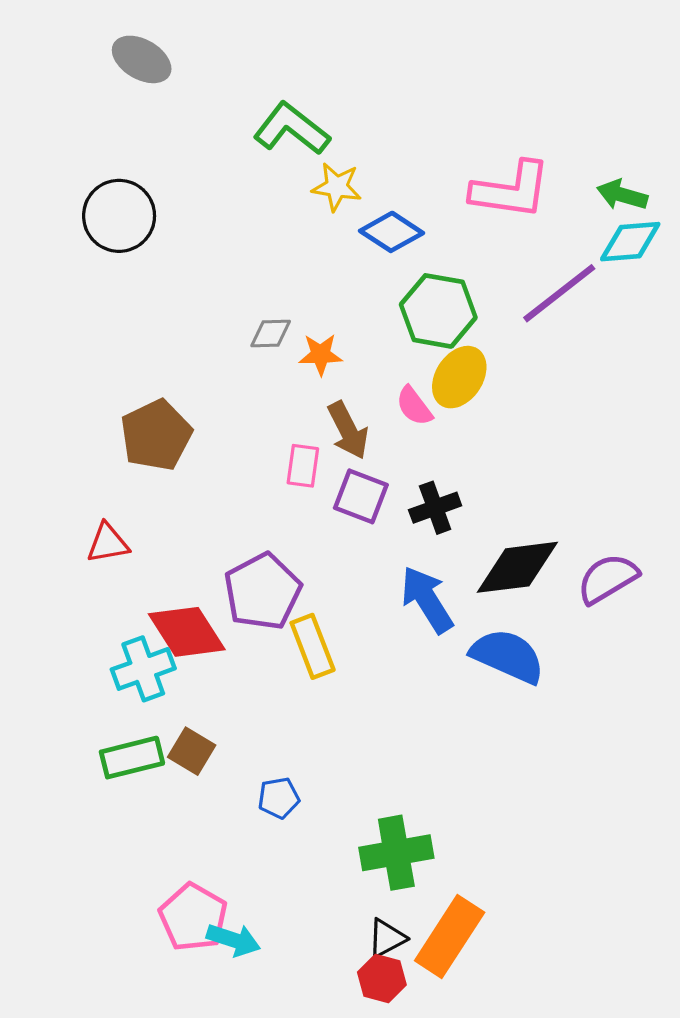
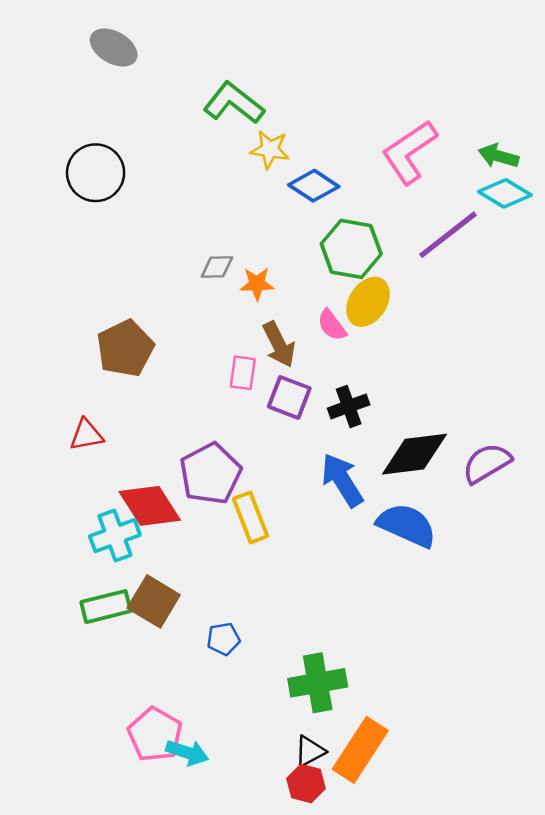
pink L-shape: (511, 190) -> (409, 152), turned 138
cyan diamond: (630, 242) -> (505, 193), turned 36
brown square: (192, 751) -> (154, 601), size x1.4

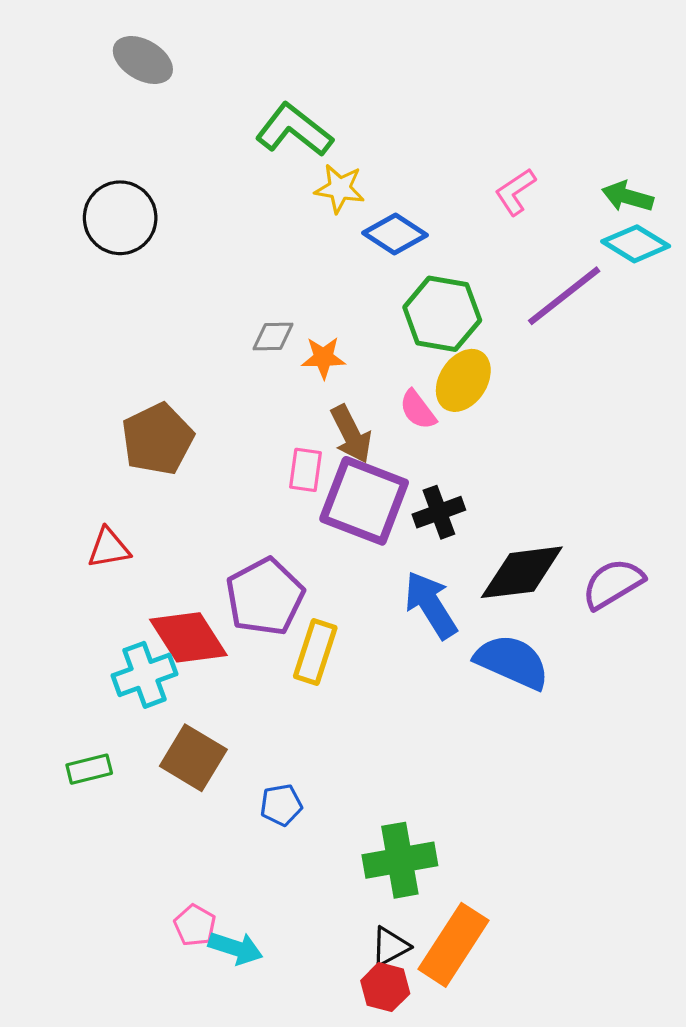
pink L-shape: (409, 152) -> (515, 192), size x0.6
purple square: (289, 397) -> (364, 501), size x1.6
yellow rectangle: (250, 517) -> (315, 652), turned 39
green rectangle: (106, 607) -> (89, 769), moved, size x0.7
pink pentagon: (155, 734) -> (195, 925), size x0.6

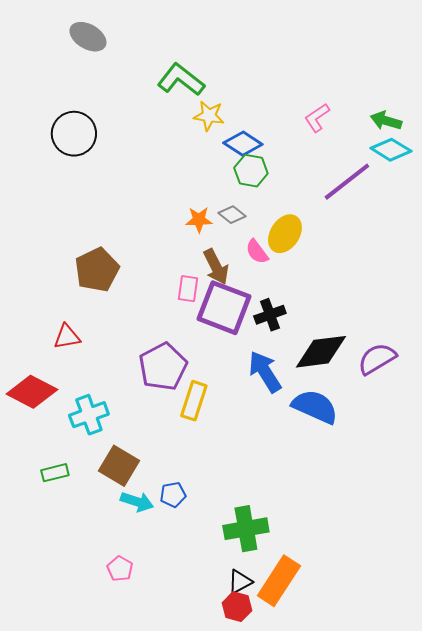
green hexagon: (442, 314) -> (251, 171), moved, size x0.7
gray diamond: (273, 337) -> (232, 215), moved, turned 40
red diamond: (188, 637) -> (32, 392), moved, turned -30
cyan arrow: (236, 948) -> (137, 502), moved

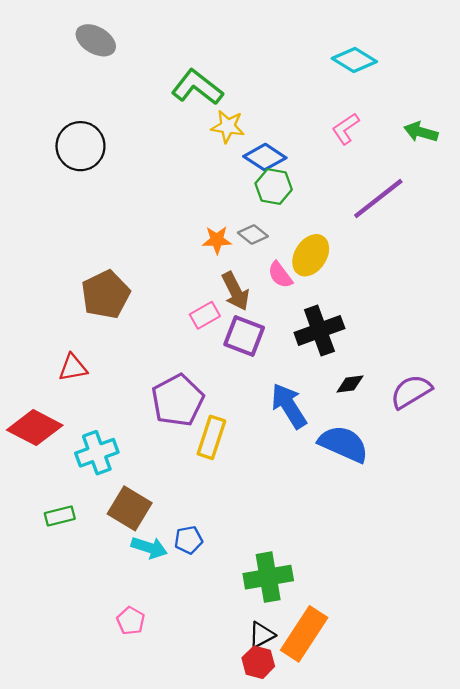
cyan diamond: (391, 150) -> (354, 60), moved
pink rectangle: (188, 289) -> (205, 315), turned 52
purple square: (224, 308) -> (244, 336), size x0.7
black cross: (270, 315) -> (319, 331), moved, size x1.4
black diamond: (321, 352) -> (350, 384), size x0.5

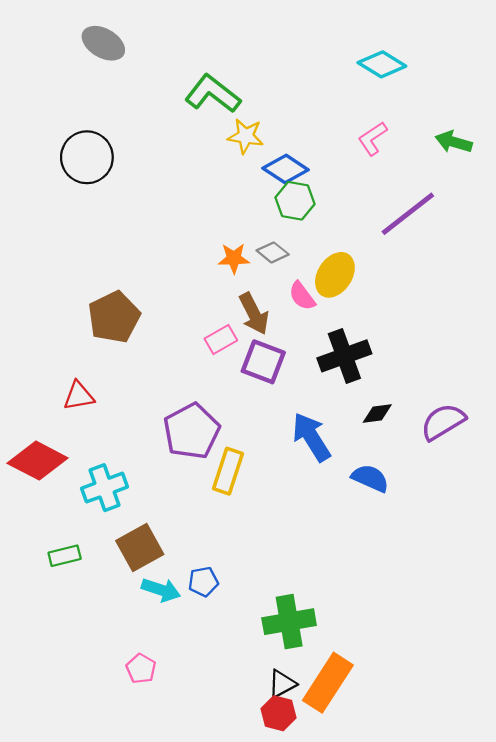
blue semicircle: (343, 444) -> (370, 478), size x0.7
brown square: (130, 508) -> (140, 548), turned 30

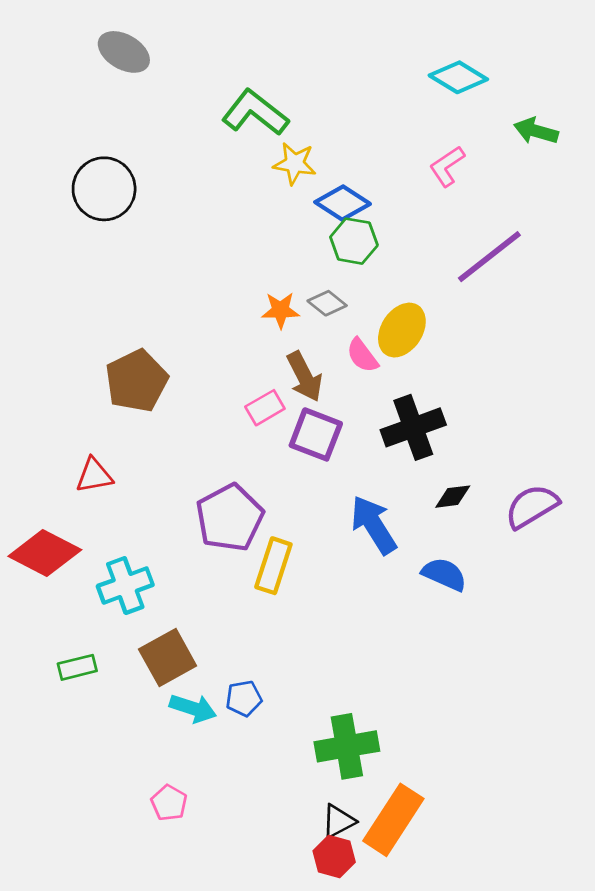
green arrow: (454, 142) -> (536, 131), moved

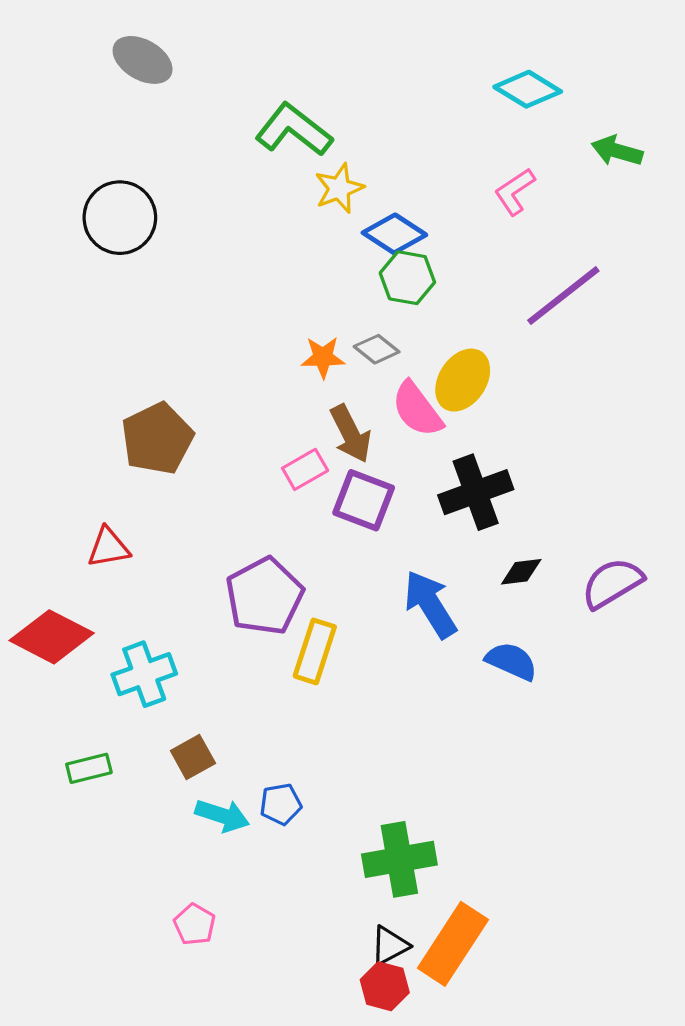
yellow star: (295, 163) -> (339, 188), turned -30
pink semicircle: (362, 355) -> (417, 409), size x1.4
brown square: (168, 657) -> (193, 757), size x0.7

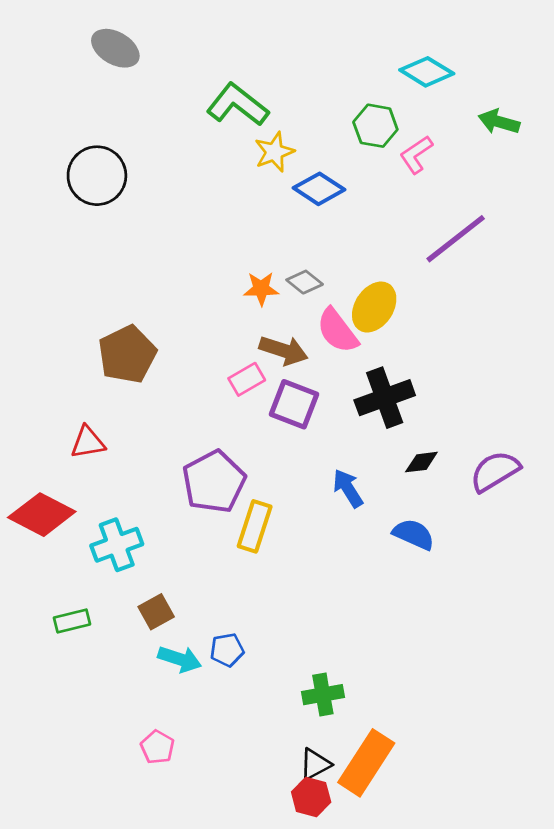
green hexagon: (407, 278) -> (375, 126), moved
brown arrow: (351, 434) -> (284, 350), turned -45
blue arrow: (430, 604) -> (348, 488), size x0.7
green cross: (399, 859) -> (323, 695), size x0.7

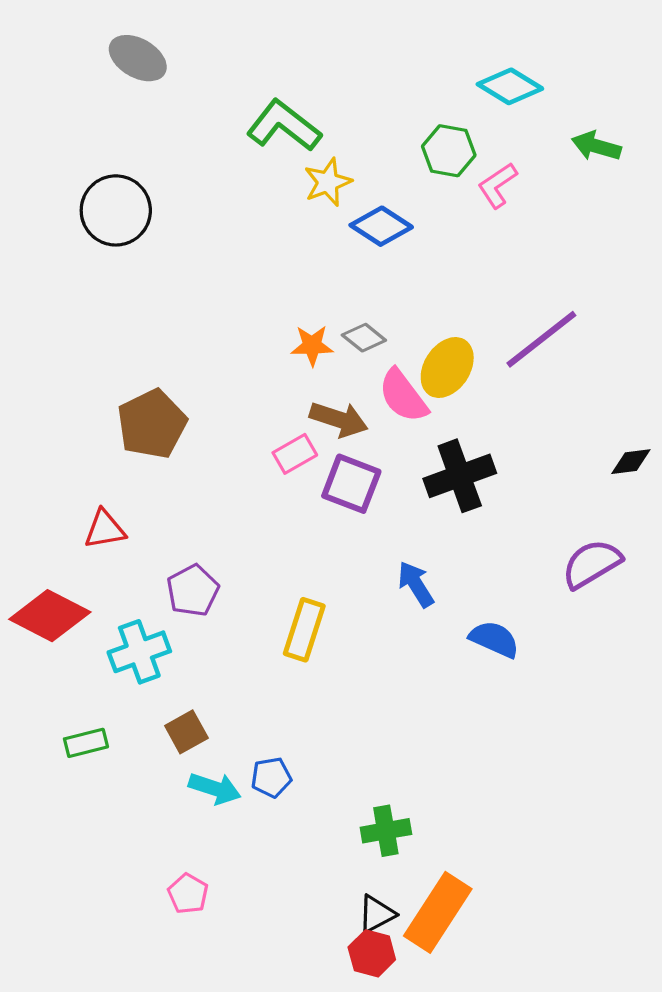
purple line: (456, 239) -> (541, 339), moved
black diamond: (421, 462) -> (631, 462), moved
purple pentagon: (214, 482) -> (193, 591), moved, size x0.7

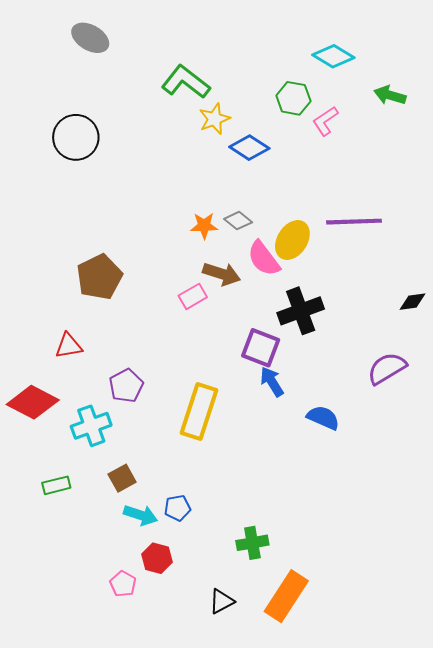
purple line: (541, 339) -> (354, 222), turned 36
purple square: (351, 484) -> (261, 348), moved
yellow rectangle: (304, 630) -> (199, 411), size x1.4
black triangle: (376, 914) -> (222, 601), moved
red hexagon: (372, 953) -> (157, 558), moved

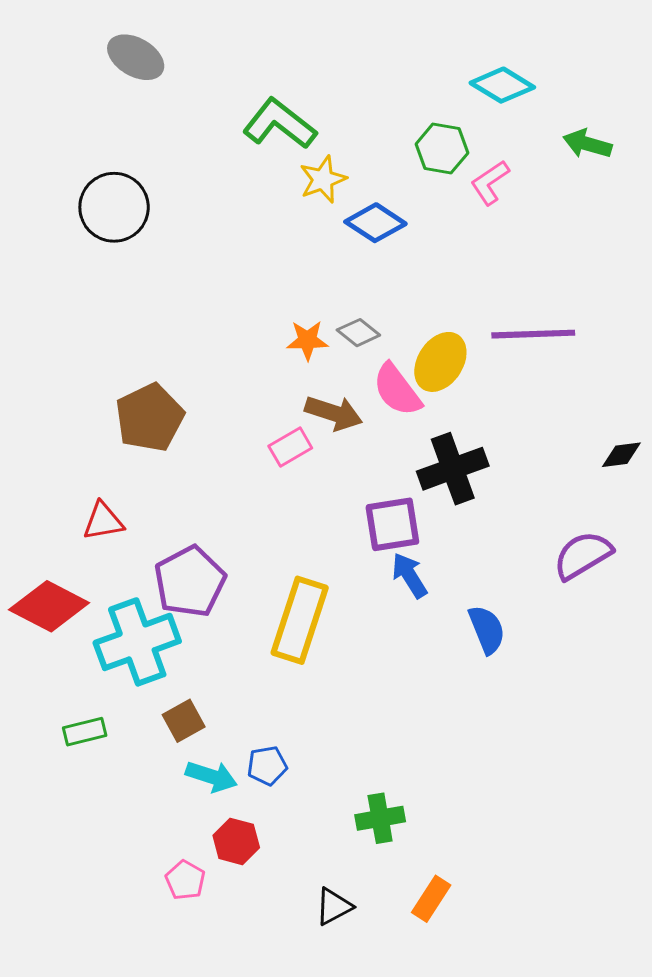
purple square: (261, 348) -> (392, 524), turned -30
purple pentagon: (126, 386) -> (190, 582), size x1.4
blue semicircle: (323, 418) -> (487, 630), turned 44
cyan cross: (91, 426) -> (137, 642), size x1.4
orange rectangle: (286, 596) -> (431, 899), size x0.6

